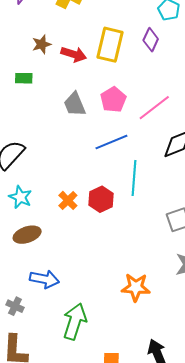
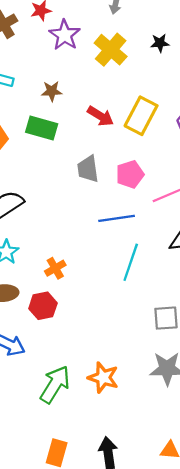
brown star: (42, 44) -> (52, 91), moved
green rectangle: (24, 78) -> (42, 128), size x1.6
red hexagon: (101, 199) -> (43, 306), moved
green arrow: (75, 321) -> (55, 384), moved

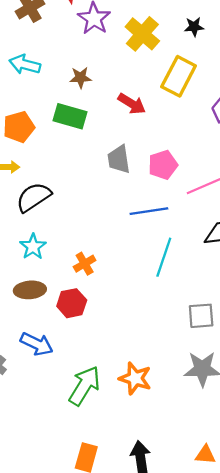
yellow rectangle: (141, 116) -> (179, 76), moved

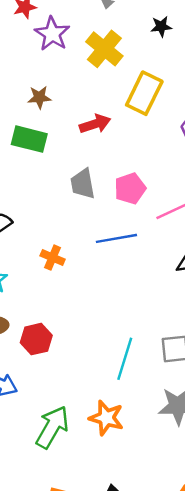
black star: (194, 27) -> (161, 26), moved
red arrow: (132, 104) -> (95, 124), turned -48
cyan line: (164, 257) -> (125, 359), moved
orange cross: (85, 264) -> (53, 258), moved, turned -35

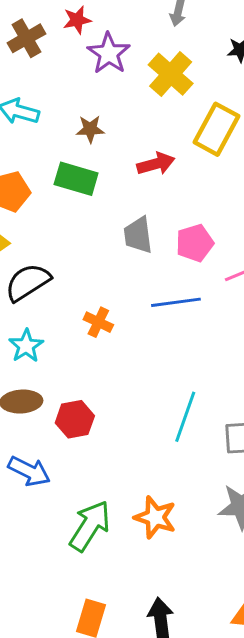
cyan line: (125, 359) -> (185, 417), moved

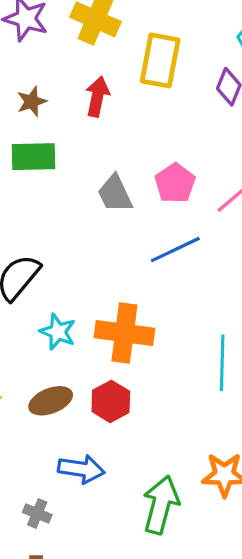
red arrow: (156, 164) -> (97, 97), moved, turned -45
orange cross: (98, 322) -> (124, 333), moved, size x1.8
cyan star: (26, 346) -> (58, 332), moved

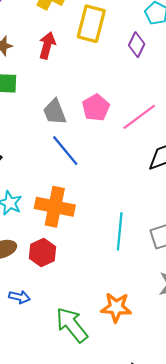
blue line: (175, 250) -> (65, 151), moved, turned 72
blue arrow: (81, 469) -> (19, 297), size x0.7
green arrow: (161, 505) -> (72, 325), turned -57

